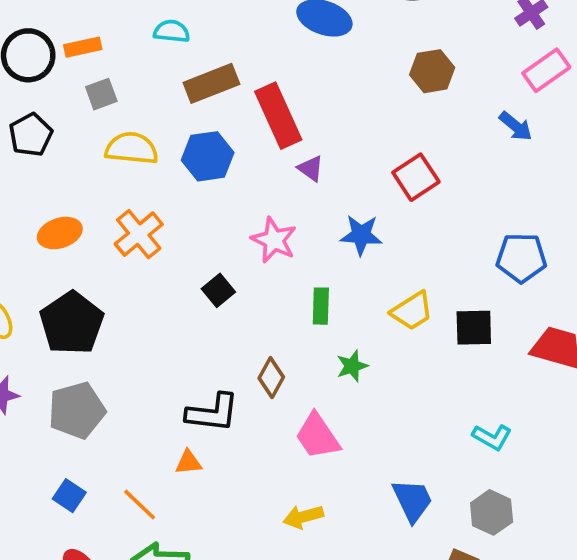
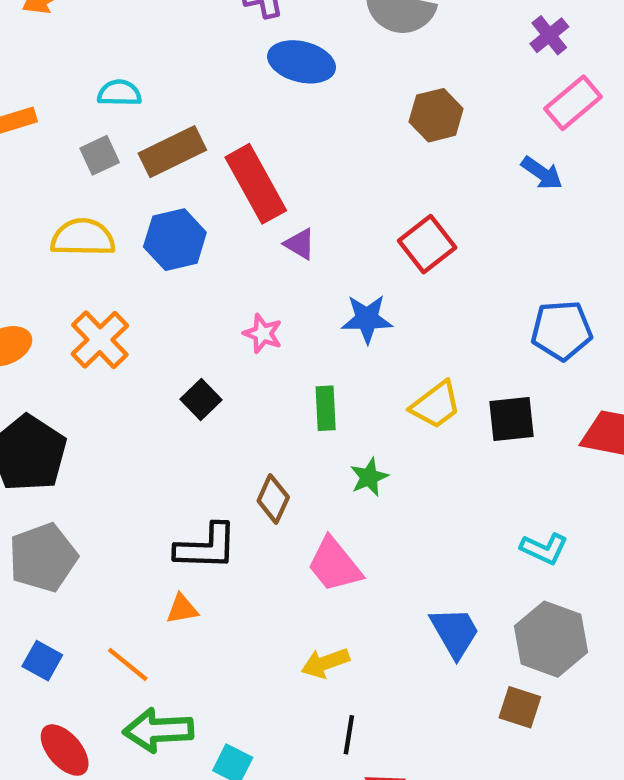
gray square: (101, 94) -> (100, 155), moved
pink star: (274, 240) -> (263, 334), size x0.7
gray hexagon: (492, 512) -> (551, 639), size x1.4

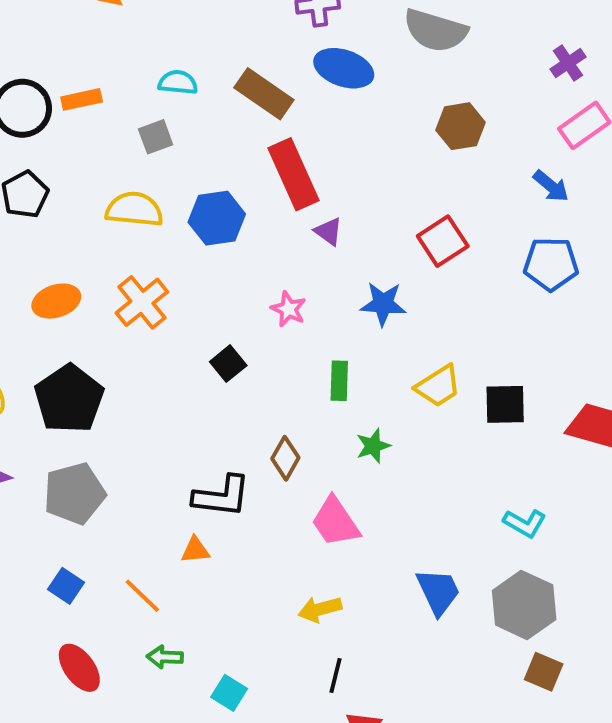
brown rectangle: (172, 152) -> (264, 94), moved, turned 56
blue pentagon: (562, 330) -> (551, 264), moved
brown square: (520, 707) -> (544, 672), moved
green arrow: (158, 730) -> (165, 657), size x0.6

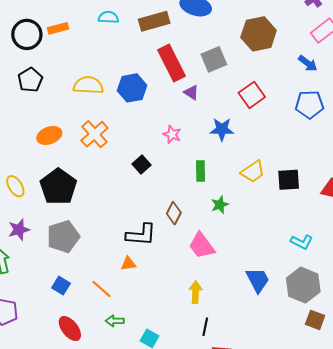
brown rectangle: (264, 94) -> (154, 21), turned -48
brown hexagon: (460, 126) -> (259, 34), size x1.4
gray square: (156, 137) -> (214, 59), moved, size x1.4
yellow arrow: (320, 609) -> (195, 292), turned 110

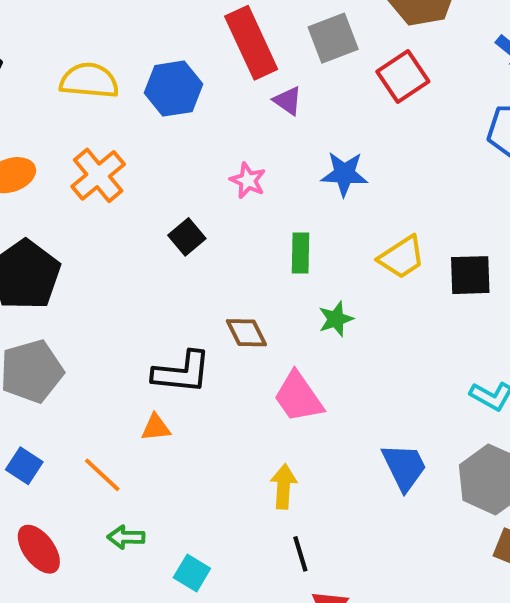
red square: (252, 95) -> (403, 76), moved
brown diamond: (174, 213) -> (246, 333), turned -55
black line: (205, 327) -> (300, 554), turned -30

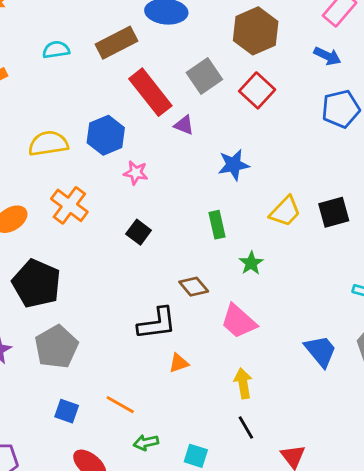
pink star: (248, 180) -> (136, 173), moved
orange triangle: (156, 428) -> (179, 363), moved
black line: (300, 554) -> (246, 427), moved

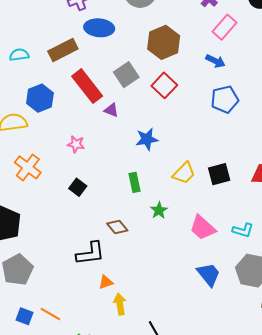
blue hexagon: (106, 135) -> (40, 98), moved
pink trapezoid: (239, 321) -> (203, 228), moved
yellow arrow: (243, 383) -> (120, 304), moved
orange line: (120, 405) -> (50, 314), moved

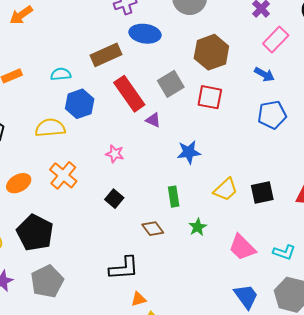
cyan semicircle: (19, 55) -> (61, 74), moved
red square: (164, 85) -> (210, 97), turned -35
brown diamond: (117, 227) -> (153, 229), moved

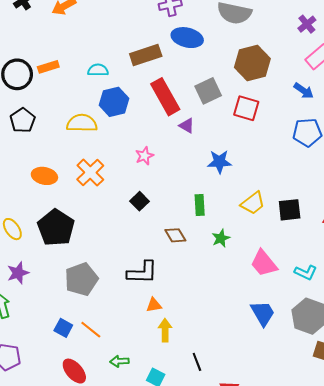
pink star: (115, 154) -> (144, 156), turned 30
orange ellipse: (19, 183) -> (44, 176), turned 35
gray pentagon: (47, 281) -> (81, 279), moved

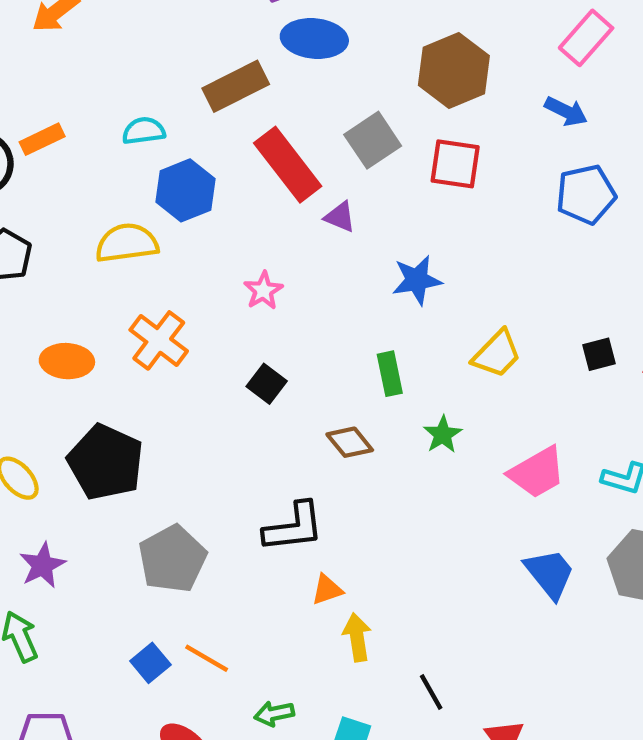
black square: (290, 210) -> (599, 354), moved, size x0.7
pink trapezoid: (264, 263) -> (537, 472), turned -72
blue square: (63, 328) -> (150, 663), turned 30

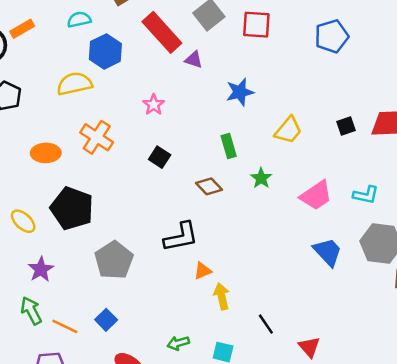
orange line: (207, 658) -> (65, 326), moved

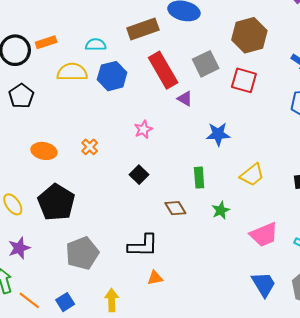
yellow semicircle: (74, 84) -> (72, 72), moved
orange cross: (97, 137) -> (90, 147), size x0.6
yellow arrow: (222, 296) -> (112, 300), moved

